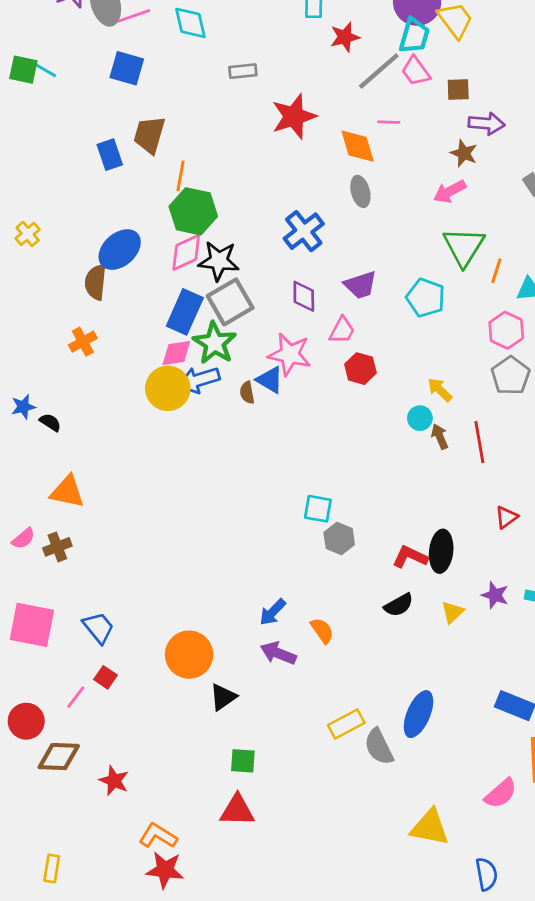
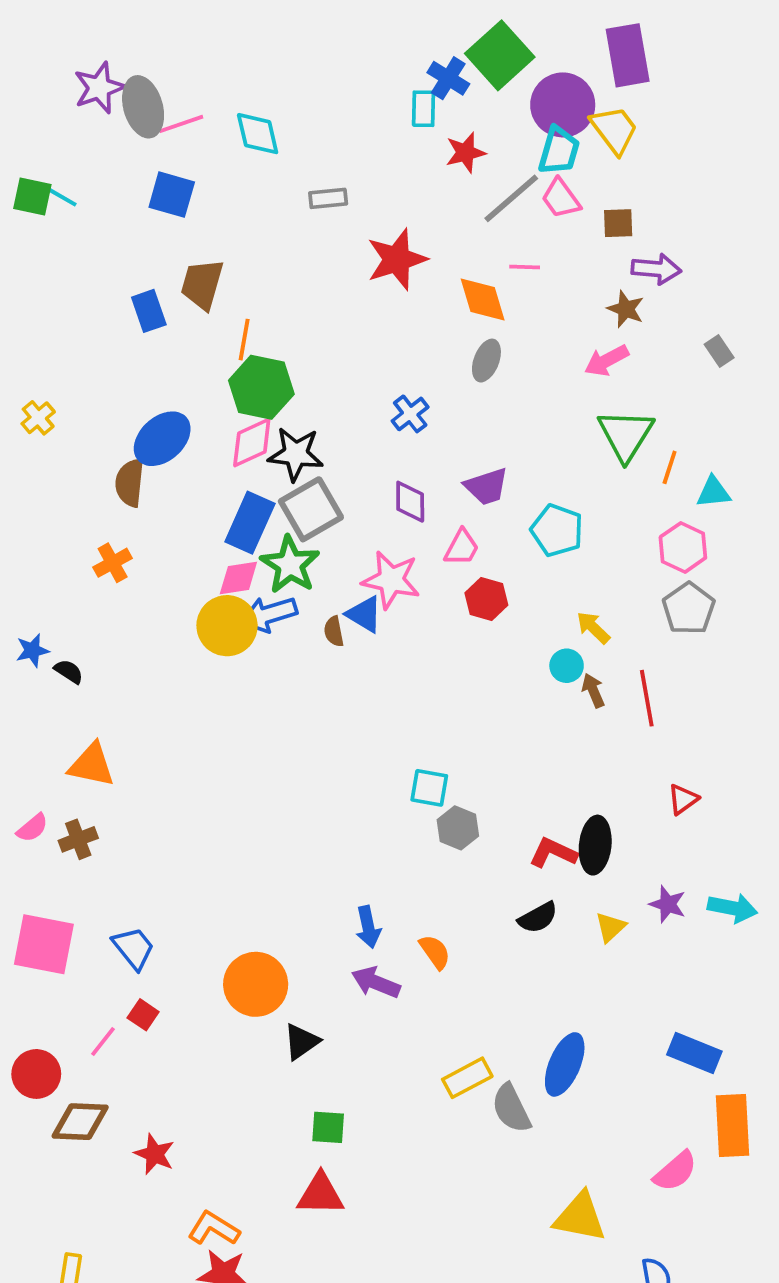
gray ellipse: (360, 191) -> (486, 361), turned 36
blue cross: (304, 231) -> (410, 414), size x0.7
cyan pentagon: (426, 298) -> (557, 530), moved
blue arrow: (273, 612) -> (368, 927), turned -56

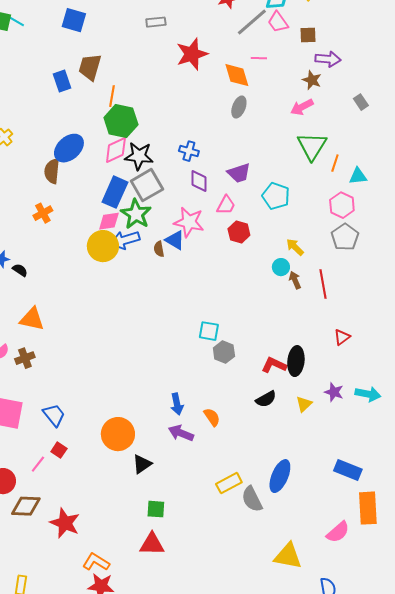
blue cross: (410, 414) -> (189, 151), moved, turned -36
red star: (155, 1154) -> (65, 523), size x1.4

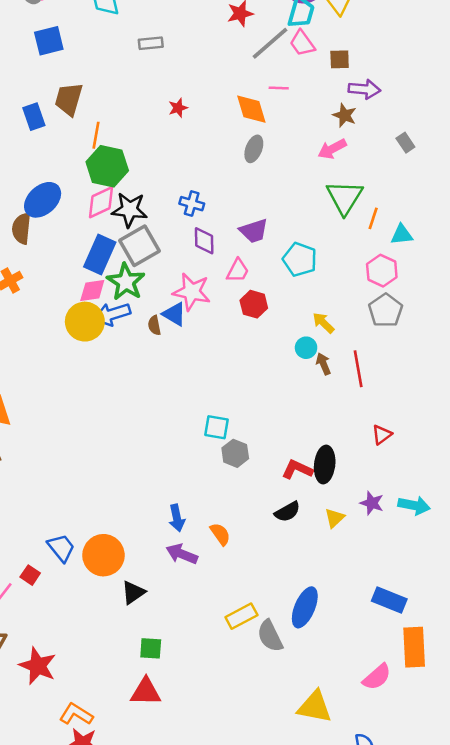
blue square: (74, 20) -> (49, 41), turned -30
red star: (192, 54) -> (178, 108), moved, size x0.5
blue trapezoid: (54, 415) -> (61, 548), moved

